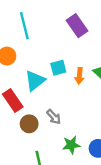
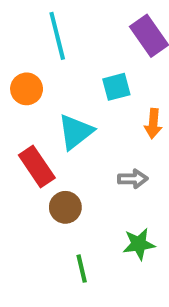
cyan square: (58, 68) -> (116, 87), moved
gray arrow: (54, 117) -> (133, 179), moved, turned -49

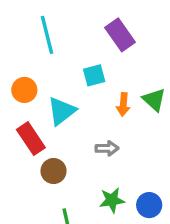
orange circle: (27, 89) -> (24, 90), moved

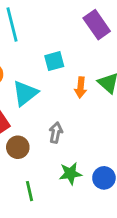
purple rectangle: (120, 35) -> (97, 25), moved
gray arrow: (107, 148) -> (56, 133), moved, turned -78

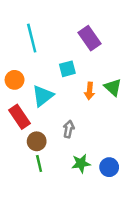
purple rectangle: (97, 25) -> (89, 38), moved
green line: (29, 191) -> (39, 163), moved

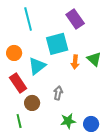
cyan square: (67, 69) -> (57, 44), size x1.6
green line: (39, 163) -> (19, 121), moved

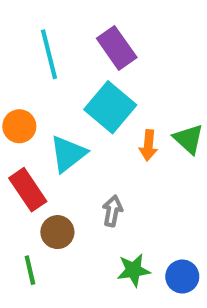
purple rectangle: (75, 19) -> (117, 48), moved
cyan square: (57, 44) -> (110, 107), turned -35

